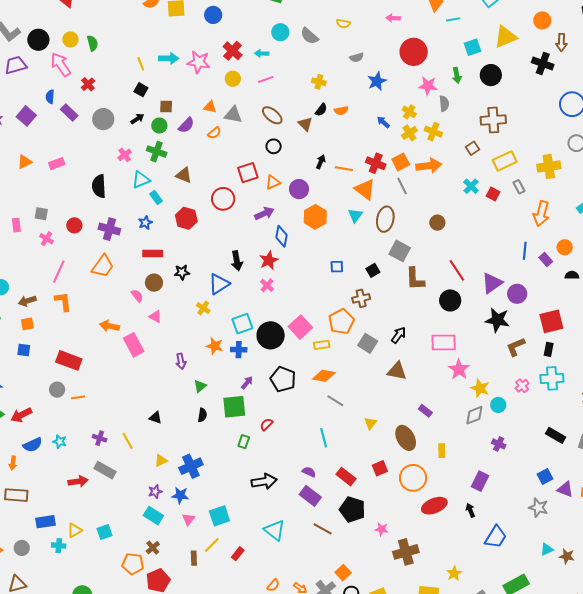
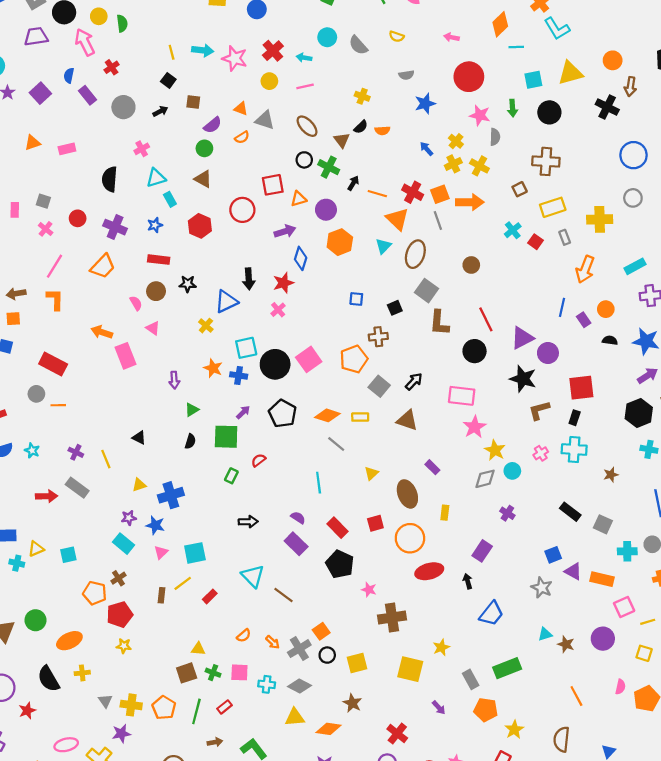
green circle: (159, 126) -> (204, 148), moved
green cross: (157, 152) -> (329, 167), moved
yellow rectangle: (322, 345) -> (360, 417), moved
black arrow: (264, 481) -> (248, 522), size x0.7
brown line: (323, 529) -> (284, 595), moved

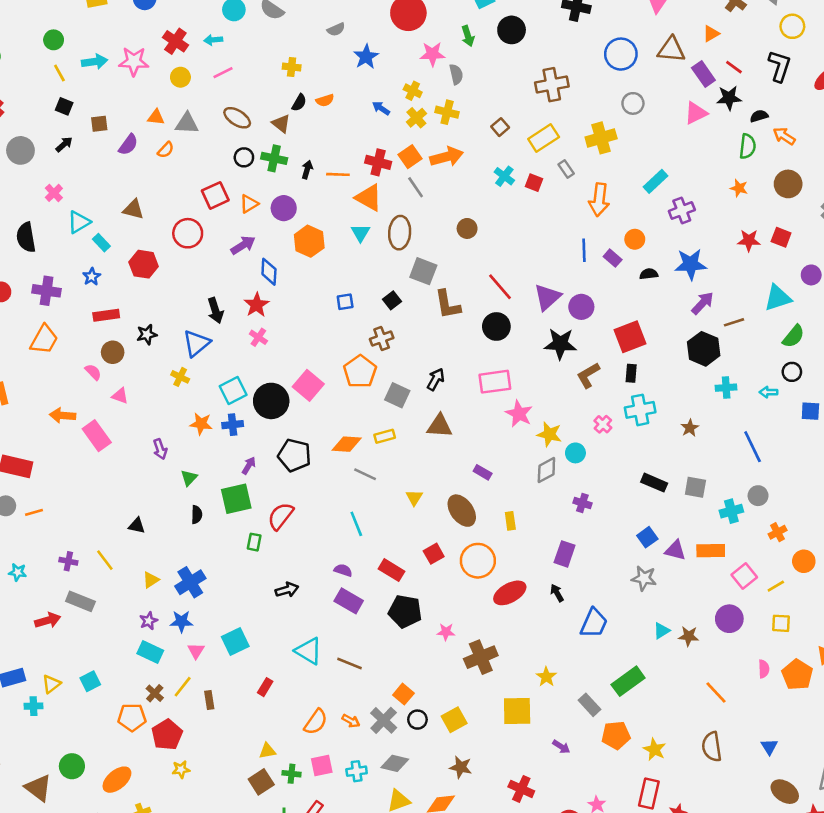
green circle: (204, 148) -> (54, 40), moved
brown cross: (546, 161) -> (552, 85), moved
red semicircle: (258, 460) -> (281, 516), size x1.6
yellow line: (183, 583) -> (183, 687), moved
orange semicircle: (244, 636) -> (316, 722), size x1.5

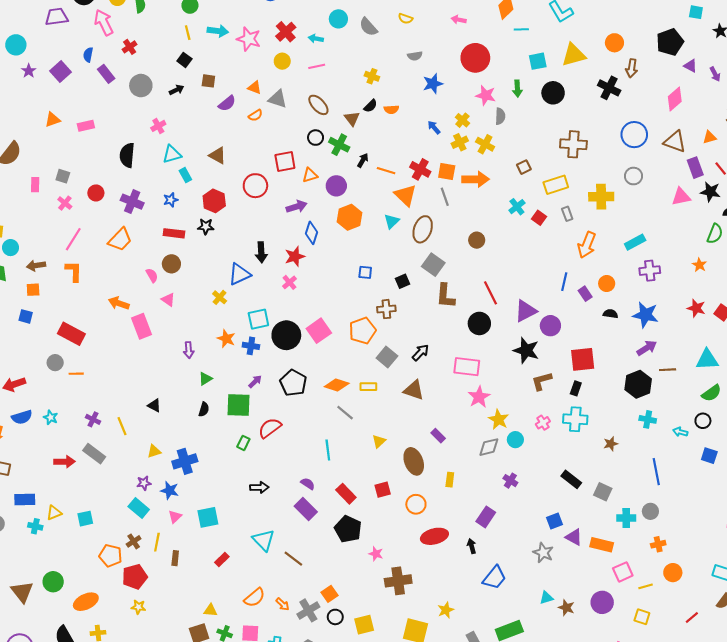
orange square: (410, 157) -> (447, 172), turned 30
black star: (147, 334) -> (206, 226), moved
orange circle: (478, 561) -> (416, 504), size x0.7
yellow line: (183, 687) -> (157, 542), turned -42

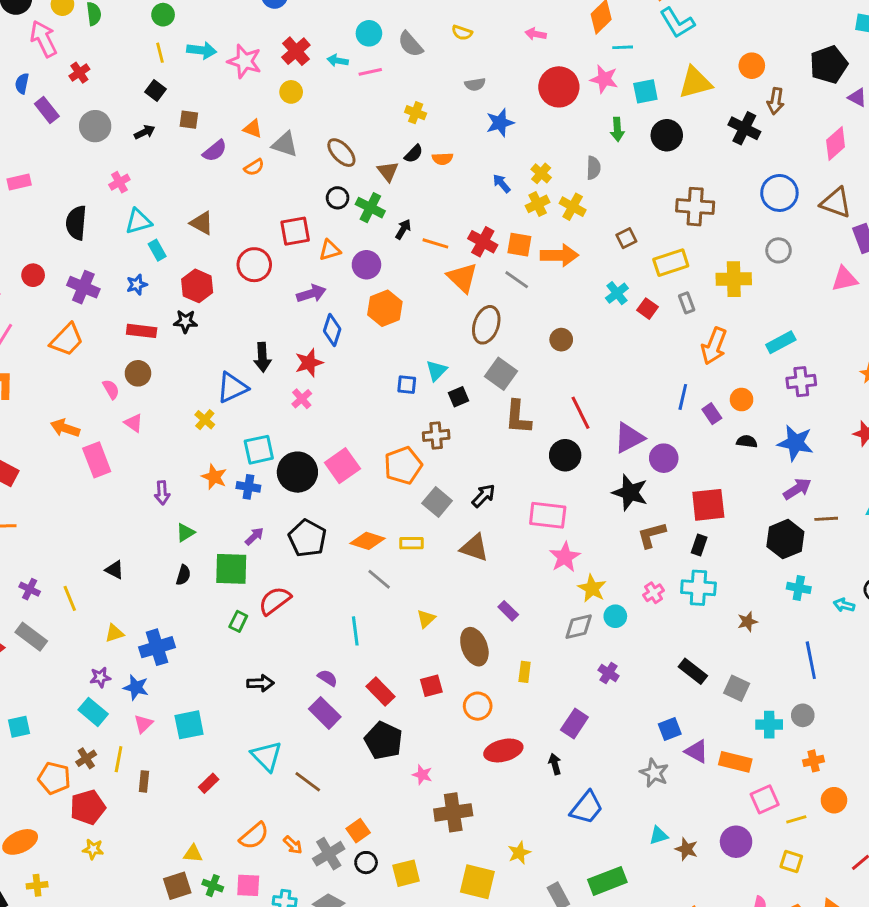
pink line: (317, 66) -> (370, 72), moved
pink star: (486, 95) -> (604, 79), moved
gray line: (445, 197) -> (517, 280), turned -36
cyan triangle: (392, 221) -> (436, 371), moved

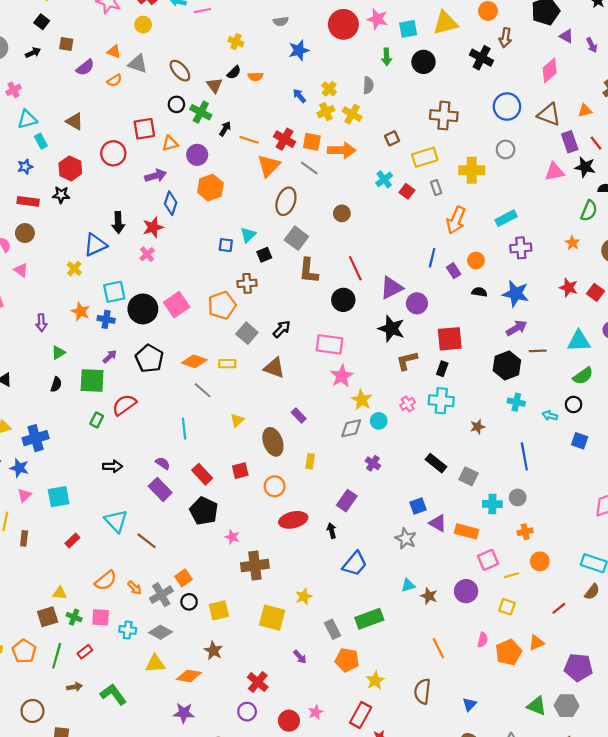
orange triangle: (462, 278) -> (269, 166), turned 30

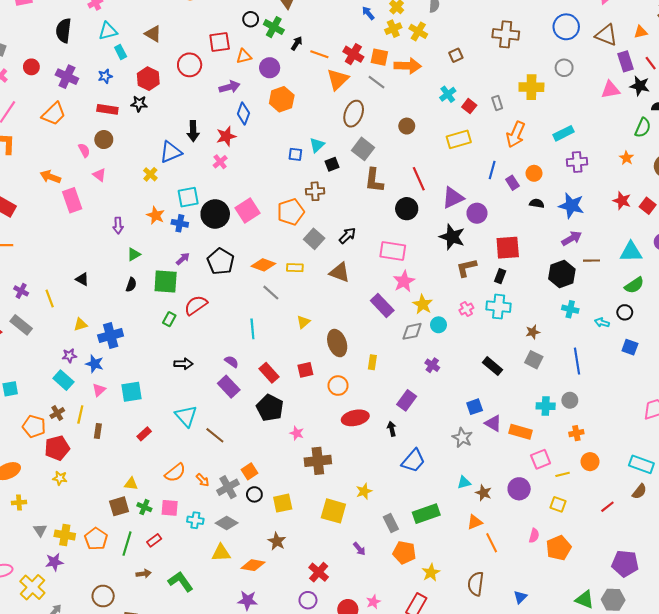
yellow rectangle: (425, 157) -> (459, 139), moved
purple rectangle: (299, 415) -> (382, 306), moved, size x1.6
gray square: (468, 476) -> (534, 360), moved
orange triangle: (536, 643) -> (475, 522), moved

